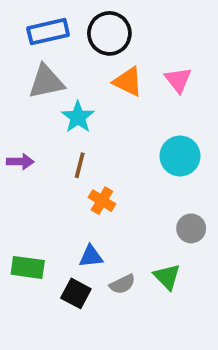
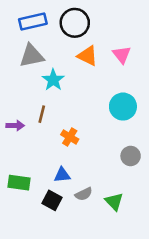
purple arrow: (20, 162) -> (15, 126), moved
brown line: (80, 165) -> (42, 114), moved
green triangle: (167, 277) -> (114, 202), moved

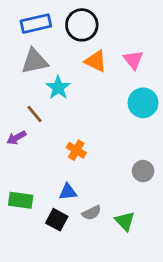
cyan circle: (123, 107) -> (143, 103), moved
brown line: (42, 114) -> (35, 114), moved, turned -54
purple arrow: (15, 126) -> (16, 138), turned 150

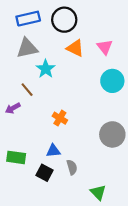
gray circle: (143, 171) -> (112, 134), size x1.5
gray semicircle: (92, 213) -> (72, 167), turned -80
green triangle: (125, 221) -> (98, 192), moved

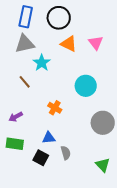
blue rectangle: (28, 19) -> (26, 17), turned -65
cyan circle: (112, 81) -> (86, 86), moved
purple arrow: (13, 108) -> (16, 117), moved
green triangle: (98, 192) -> (103, 165), moved

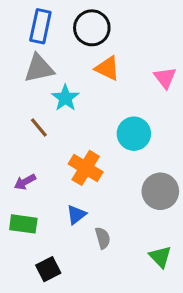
pink triangle: (96, 43) -> (165, 78), moved
orange cross: (55, 108) -> (86, 168), size x1.5
blue triangle: (49, 138) -> (76, 215), turned -32
black square: (41, 158) -> (48, 269), moved, turned 35

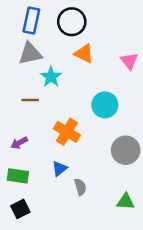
brown line: (39, 127) -> (30, 100), turned -49
green triangle: (160, 257) -> (126, 202), turned -42
black square: (48, 269) -> (20, 209), moved

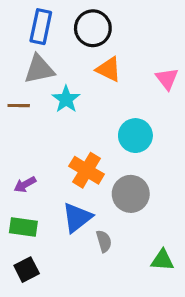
brown line: (30, 100) -> (19, 106), moved
gray circle: (126, 150) -> (131, 194), moved
blue triangle: (60, 169) -> (77, 218), size x1.5

